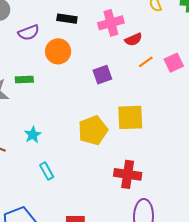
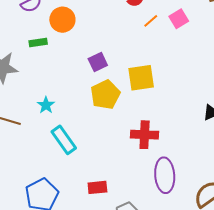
purple square: (102, 75) -> (98, 62), moved
green rectangle: (24, 79) -> (38, 43), moved
cyan rectangle: (47, 171) -> (64, 140), size x1.6

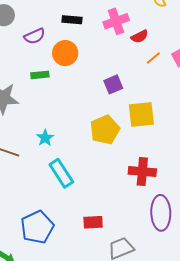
purple square: (98, 62) -> (113, 84), moved

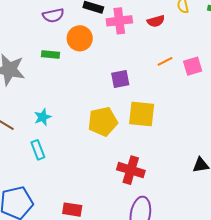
pink cross: (116, 21) -> (119, 21), moved
red semicircle: (140, 36) -> (156, 21), moved
cyan rectangle: (61, 173) -> (38, 150), moved, size x0.7

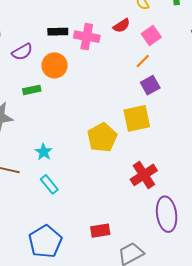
pink cross: (119, 21) -> (87, 37), turned 35
pink square: (193, 66) -> (151, 36), moved
purple square: (120, 79) -> (150, 85), moved
red cross: (131, 170) -> (144, 175), turned -32

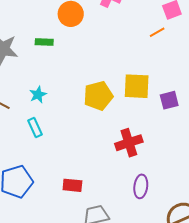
purple square: (150, 85) -> (169, 100), moved
green rectangle: (32, 90) -> (44, 42), moved
purple ellipse: (167, 214) -> (141, 186), size x0.7

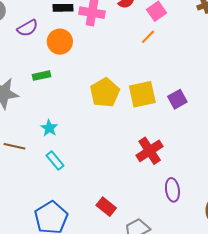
yellow pentagon: (98, 96) -> (105, 93), moved
red rectangle: (72, 185) -> (106, 207), turned 48

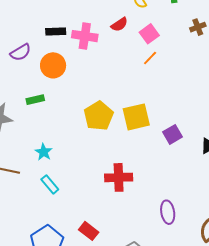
orange line: (148, 37) -> (150, 58), moved
purple square: (177, 99) -> (172, 134), moved
red cross: (150, 151) -> (119, 177), moved, turned 32
red rectangle: (106, 207) -> (89, 231), moved

